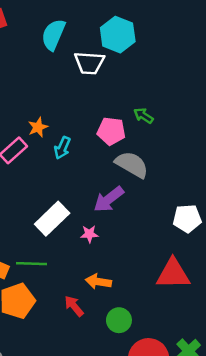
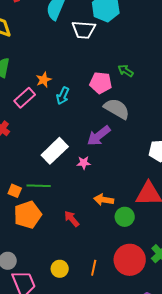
orange arrow: (98, 282) -> (104, 200), moved
green circle: (119, 320) -> (125, 217), moved

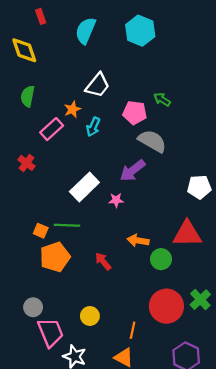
white trapezoid: (84, 30) -> (98, 85), moved, turned -55
orange line: (94, 268) -> (133, 330), moved

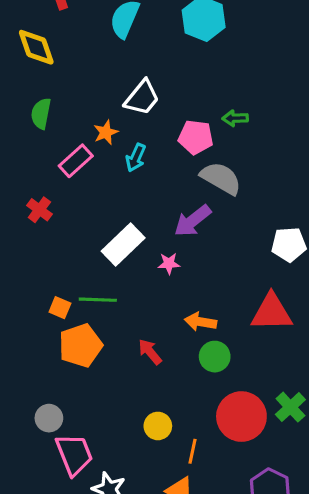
green arrow: (162, 99) -> (235, 118), turned -35
green circle: (161, 259) -> (215, 357), moved
yellow circle: (90, 316) -> (158, 426), moved

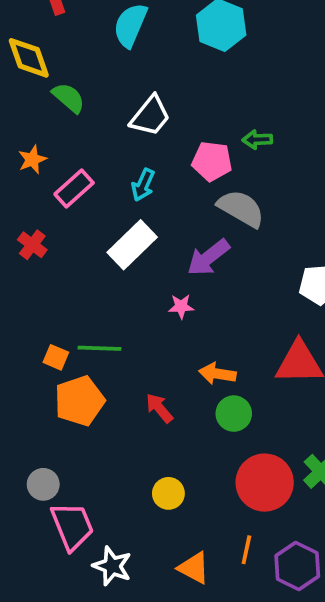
green semicircle: (41, 113) -> (69, 98), moved, turned 120
orange star: (106, 132) -> (32, 159), moved
white rectangle: (123, 244) -> (132, 245), moved
orange line: (193, 451) -> (246, 550), moved

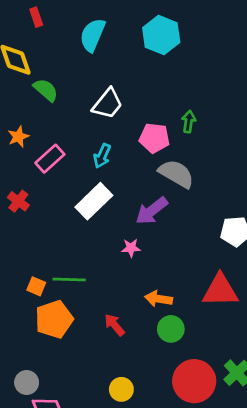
green arrow: (257, 140) -> (189, 122), turned 100

